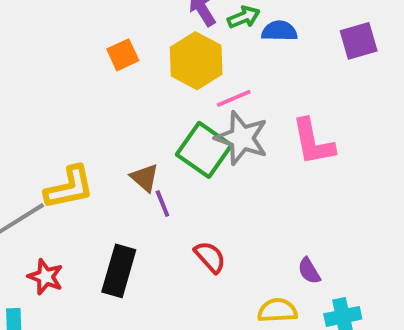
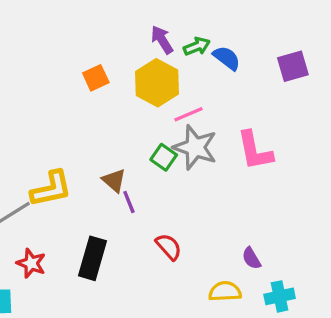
blue semicircle: (279, 31) -> (227, 58), turned 36
green square: (204, 150) -> (164, 157), size x0.6

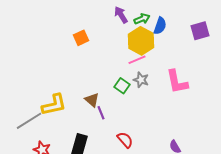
blue semicircle: (227, 58) -> (160, 26), turned 72
yellow hexagon: (157, 83) -> (141, 41), moved
gray star: (195, 147) -> (141, 80), size x0.6

